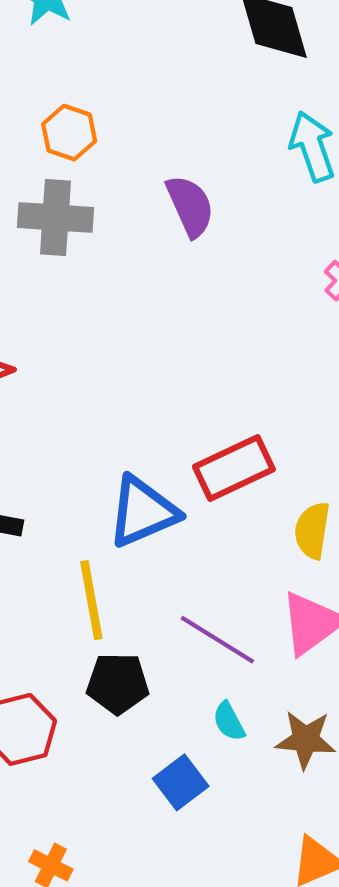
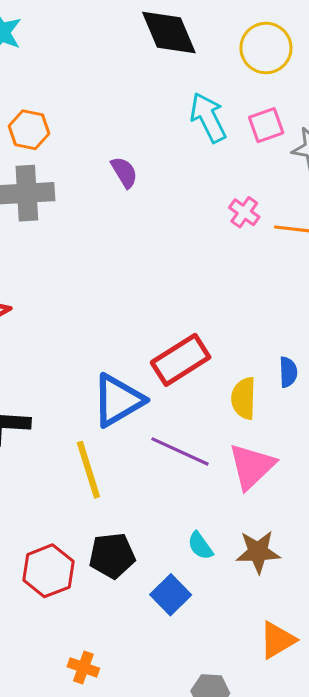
purple semicircle: (190, 206) -> (124, 172), size x0.7
purple line: (217, 640) -> (180, 451), moved
black pentagon: (118, 684) -> (112, 556), moved

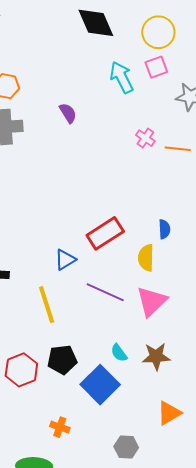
pink square: (266, 125) -> (156, 67), moved
blue semicircle: (288, 372) -> (164, 229), moved
blue triangle: (118, 400) -> (65, 260), size x0.6
blue square: (171, 595) -> (100, 385), size x1.5
orange cross: (83, 667) -> (60, 427), moved

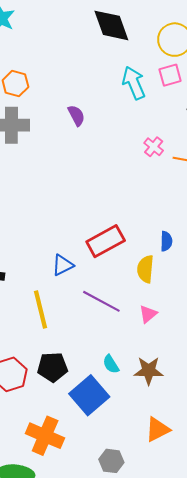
pink triangle: (152, 301) -> (148, 314), size x0.6
orange cross: (60, 427) -> (45, 436), size x1.8

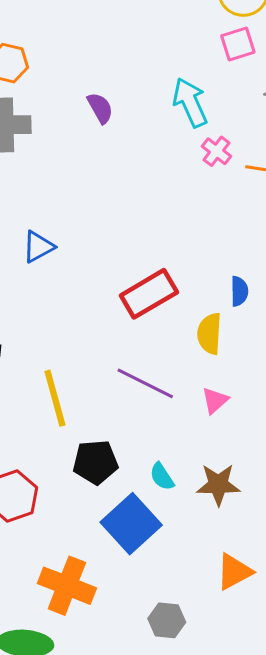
cyan arrow: (134, 83) -> (190, 102), moved
blue triangle: (63, 265) -> (38, 247), moved
black pentagon: (52, 367) -> (95, 462), moved

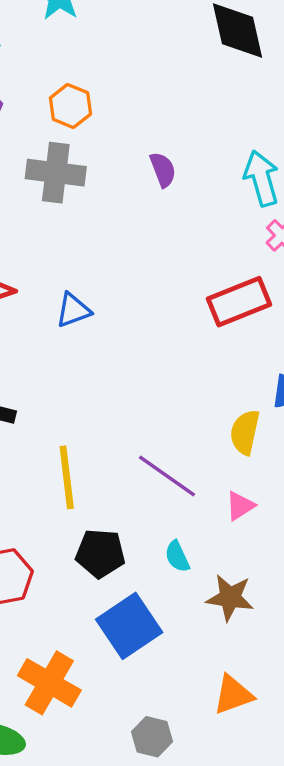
red rectangle: (149, 294) -> (239, 302), moved
cyan semicircle: (162, 477) -> (177, 556), moved

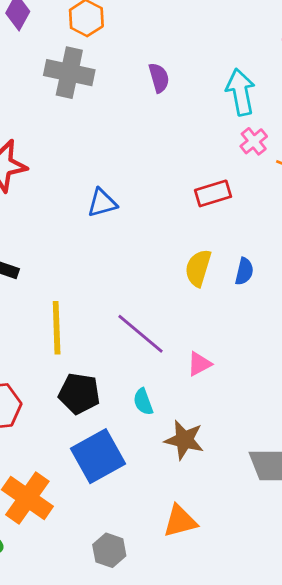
red rectangle: (239, 302) -> (213, 193), size x0.7
blue triangle: (73, 310) -> (102, 203), moved
yellow semicircle: (245, 432) -> (198, 268), moved

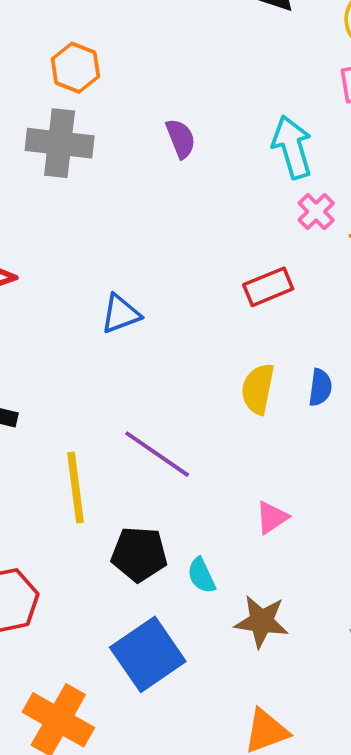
purple line: (140, 334) -> (157, 454), moved
black pentagon: (79, 394) -> (139, 554), moved

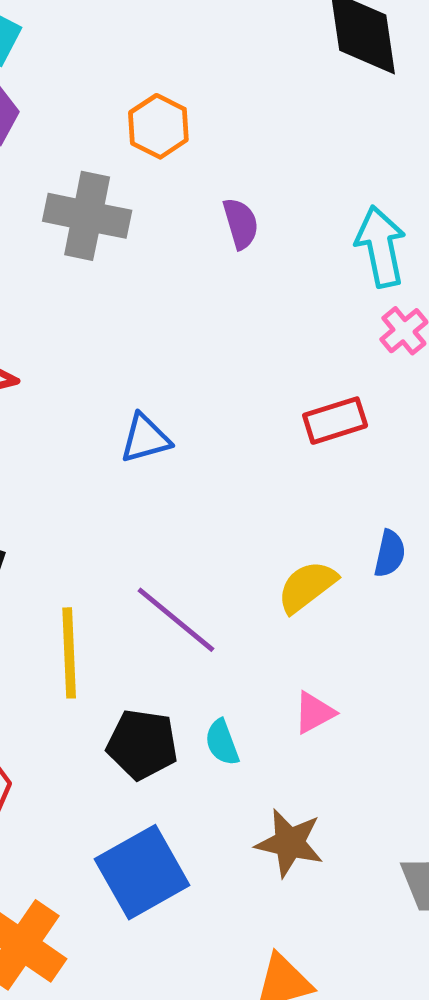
orange hexagon: (75, 68) -> (158, 126), moved
yellow semicircle: (258, 389) -> (307, 587), moved, turned 36
cyan semicircle: (201, 576) -> (222, 742), moved

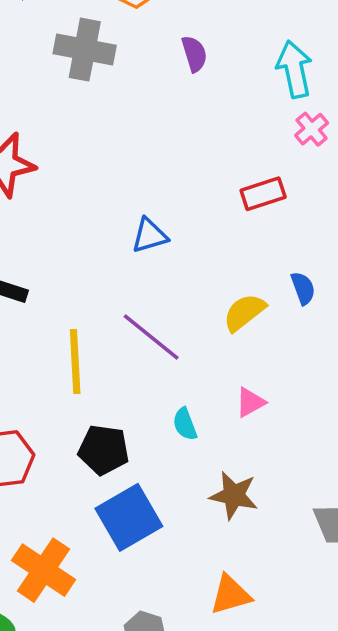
blue triangle: (145, 438) -> (150, 236), moved
blue semicircle: (390, 554) -> (303, 288), turned -32
black pentagon: (142, 744) -> (104, 450), moved

